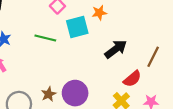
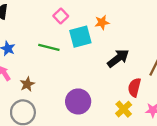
red semicircle: (132, 79) -> (134, 87), turned 144
brown star: (49, 94) -> (27, 84), moved

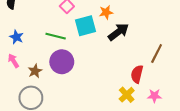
black arrow: (118, 58) -> (118, 32), moved
purple circle: (78, 101) -> (62, 62), moved

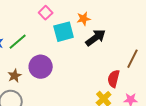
green line: (56, 36) -> (18, 42), moved, turned -54

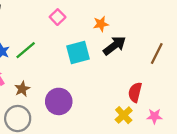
cyan square: (64, 32) -> (78, 52), moved
brown line: (133, 59) -> (157, 54), moved
purple circle: (41, 67) -> (59, 101), moved

